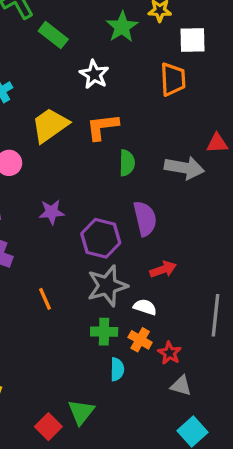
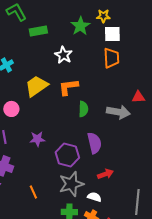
green rectangle: (53, 35) -> (38, 31), turned -48
white square: (193, 40) -> (112, 34), moved

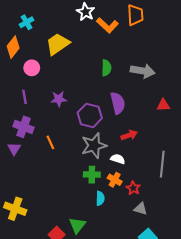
orange L-shape: (68, 87) -> (107, 25), moved, turned -130
red triangle: (138, 97) -> (163, 105), moved
orange line: (33, 192) -> (50, 142), moved

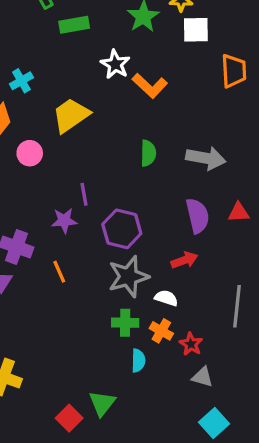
orange trapezoid: (135, 15) -> (234, 71), moved
purple line: (24, 97) -> (84, 194), moved
purple star: (59, 99) -> (64, 221), moved
purple semicircle: (118, 103) -> (198, 216), moved

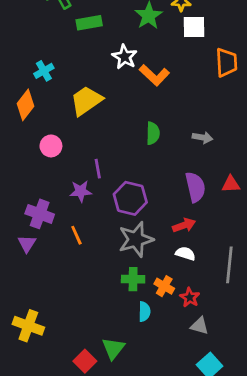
pink circle: (30, 153) -> (51, 146), moved
gray arrow: (206, 158) -> (202, 137), size x0.6
white semicircle: (166, 298) -> (185, 254), moved

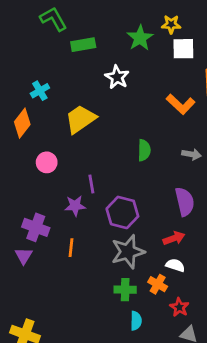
orange L-shape: (154, 75) -> (181, 104), moved
orange line: (76, 235) -> (71, 248), turned 30
orange cross: (164, 286) -> (158, 284), moved

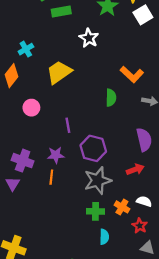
white square: (183, 49) -> (143, 15), turned -30
orange L-shape: (181, 104) -> (132, 74), moved
purple star: (75, 206) -> (56, 155), moved
white semicircle: (175, 265) -> (144, 201), moved

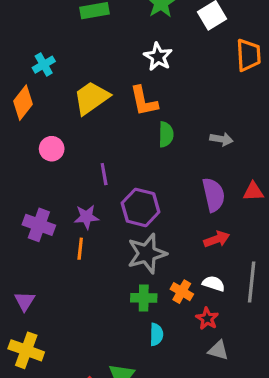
white star: (89, 38) -> (158, 57), moved
orange L-shape: (132, 74) -> (144, 101), moved, turned 35
red arrow: (135, 169) -> (217, 239), moved
purple triangle: (13, 184) -> (25, 301), moved

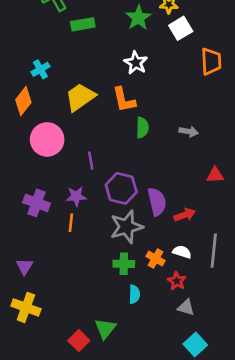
pink circle: (52, 149) -> (47, 139), size x1.6
purple semicircle: (214, 195) -> (157, 202), moved

